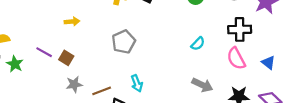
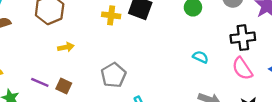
gray pentagon: (124, 42) -> (114, 75), moved
cyan semicircle: (198, 44) -> (200, 57), turned -104

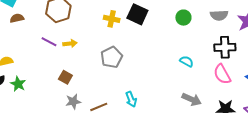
gray pentagon: (114, 75) -> (112, 57), moved
purple line: (40, 82) -> (49, 42), moved

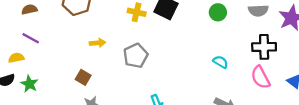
purple line: (49, 42) -> (31, 38), moved
yellow arrow: (70, 44) -> (98, 43), moved

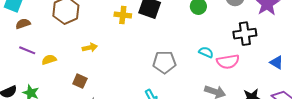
gray pentagon: (136, 56) -> (164, 62), moved, turned 30
yellow semicircle: (16, 58) -> (49, 60), moved
pink semicircle: (260, 77) -> (228, 62), moved, turned -65

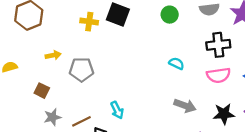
gray pentagon: (164, 62) -> (81, 70), moved
pink semicircle: (228, 62) -> (219, 75), moved

